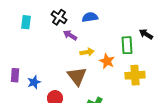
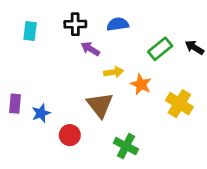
black cross: (59, 17) -> (75, 24), turned -35
green rectangle: (127, 45) -> (160, 49), moved, turned 54
yellow cross: (135, 75) -> (179, 104), turned 36

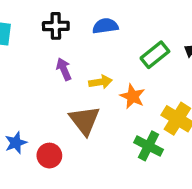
purple arrow: (90, 49) -> (64, 69), moved, turned 36
blue star: (41, 113) -> (16, 143), moved
green cross: (126, 146) -> (149, 146), moved

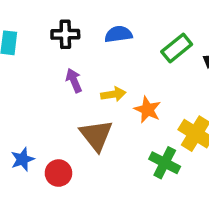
green rectangle: (155, 55) -> (177, 48), moved

